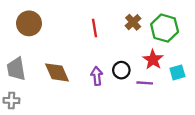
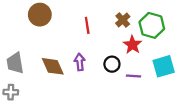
brown circle: (29, 23) -> (40, 15), moved
red star: (153, 60) -> (132, 45), moved
cyan square: (177, 72) -> (164, 66), size x1.5
purple arrow: (97, 76) -> (80, 62), moved

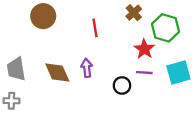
brown cross: (123, 20) -> (134, 13), moved
black circle: (112, 64) -> (122, 85), moved
purple line: (133, 76) -> (144, 73), moved

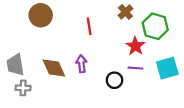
gray cross: (11, 101) -> (23, 88), moved

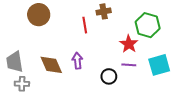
brown cross: (125, 12) -> (104, 11), moved, turned 32

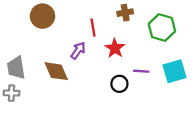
brown cross: (104, 11) -> (125, 13), moved
red star: (129, 44) -> (115, 48), moved
purple arrow: (77, 61) -> (78, 51), moved, turned 42
gray cross: (22, 84) -> (11, 93), moved

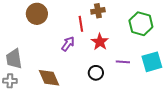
brown cross: (125, 13) -> (98, 11), moved
brown diamond: (56, 71) -> (49, 78), moved
black circle: (119, 84) -> (96, 73), moved

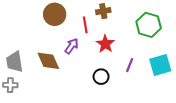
brown circle: (37, 14) -> (55, 14), moved
purple line: (123, 62) -> (130, 65), turned -72
brown diamond: (49, 78) -> (48, 61), moved

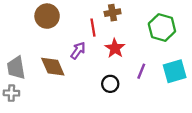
brown circle: (55, 14) -> (47, 16), moved

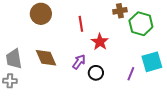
brown cross: (113, 13) -> (120, 11), moved
purple arrow: (78, 51) -> (79, 62), moved
purple line: (141, 71) -> (131, 74), moved

